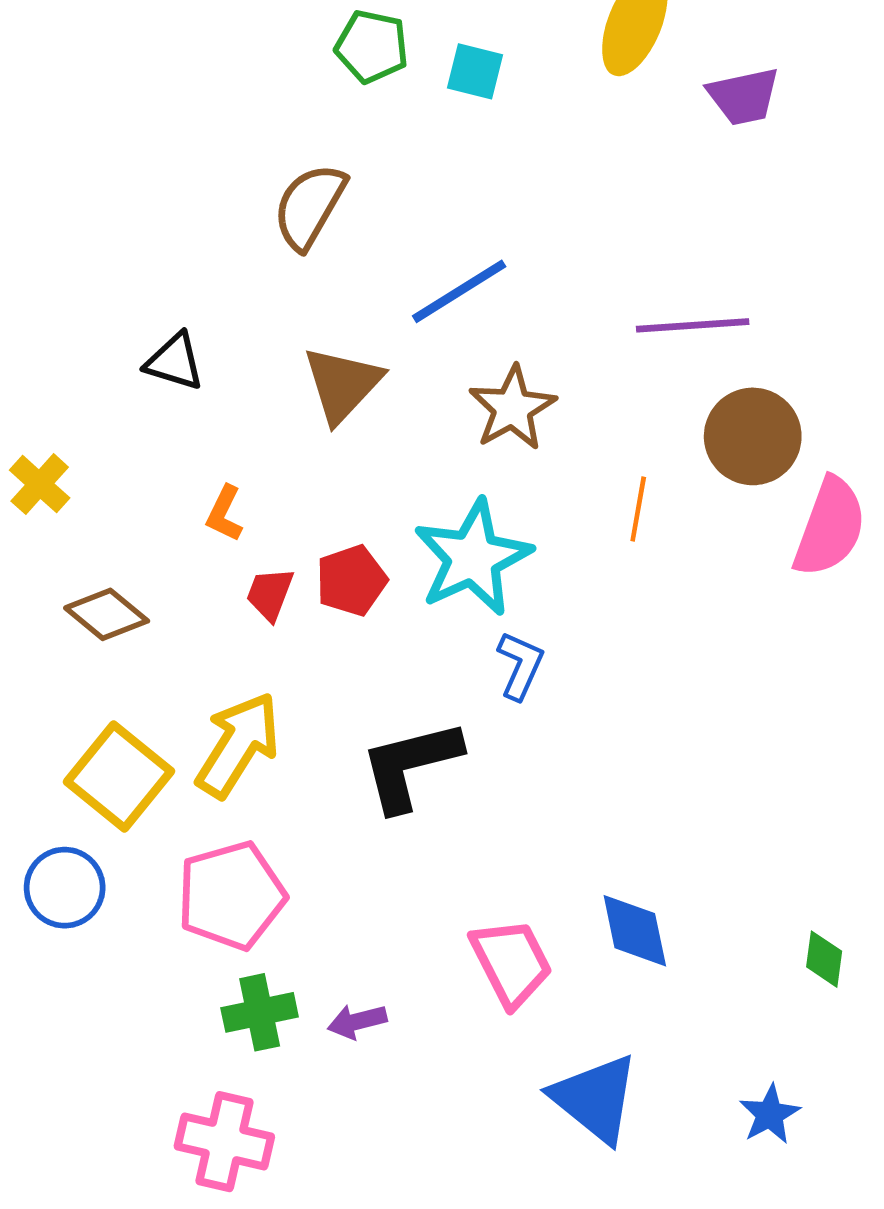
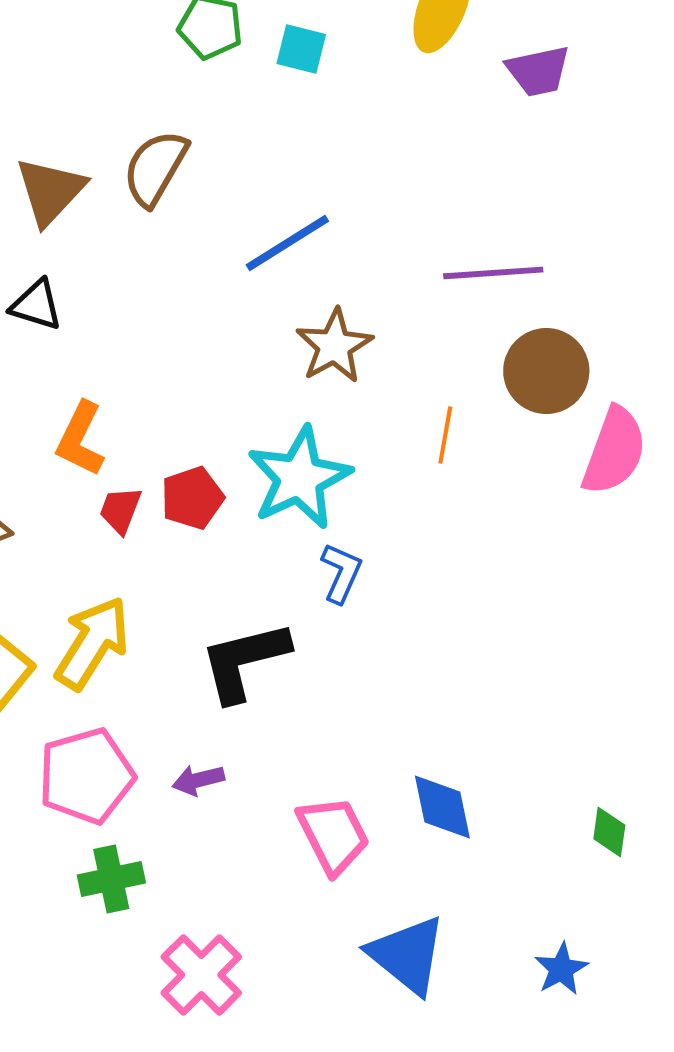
brown triangle: (342, 384) -> (50, 191), moved
orange L-shape: (224, 514) -> (80, 439), size x1.5
purple arrow: (357, 1021) -> (198, 780), moved
pink cross: (224, 1142) -> (201, 975), moved, turned 32

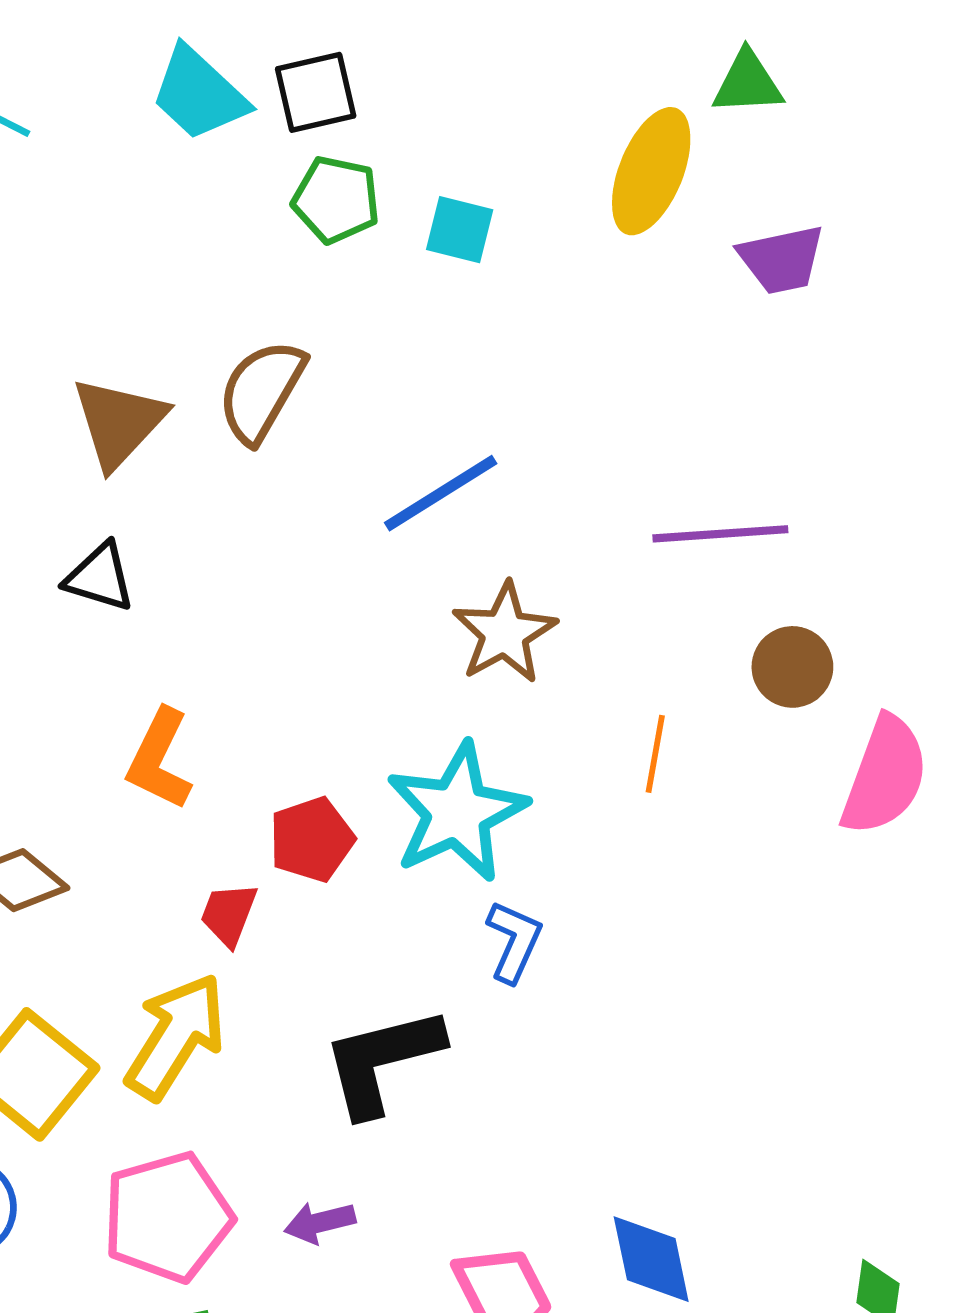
brown circle: (546, 371) -> (792, 667), size x0.7
red trapezoid: (120, 510) -> (229, 914), moved

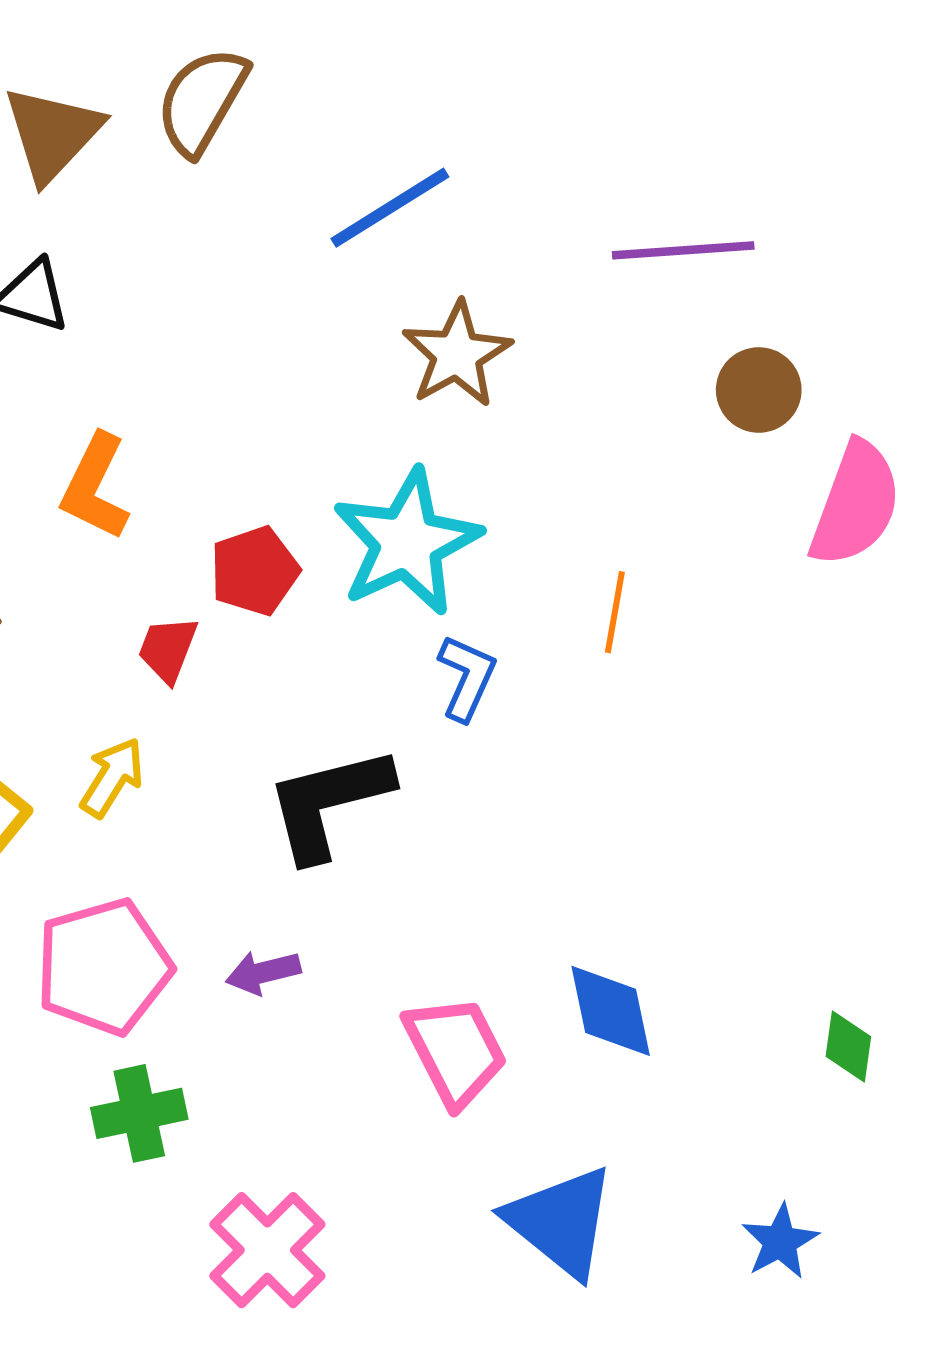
orange line: (655, 754) -> (615, 612), moved
yellow arrow: (176, 1036) -> (112, 777), size x0.6

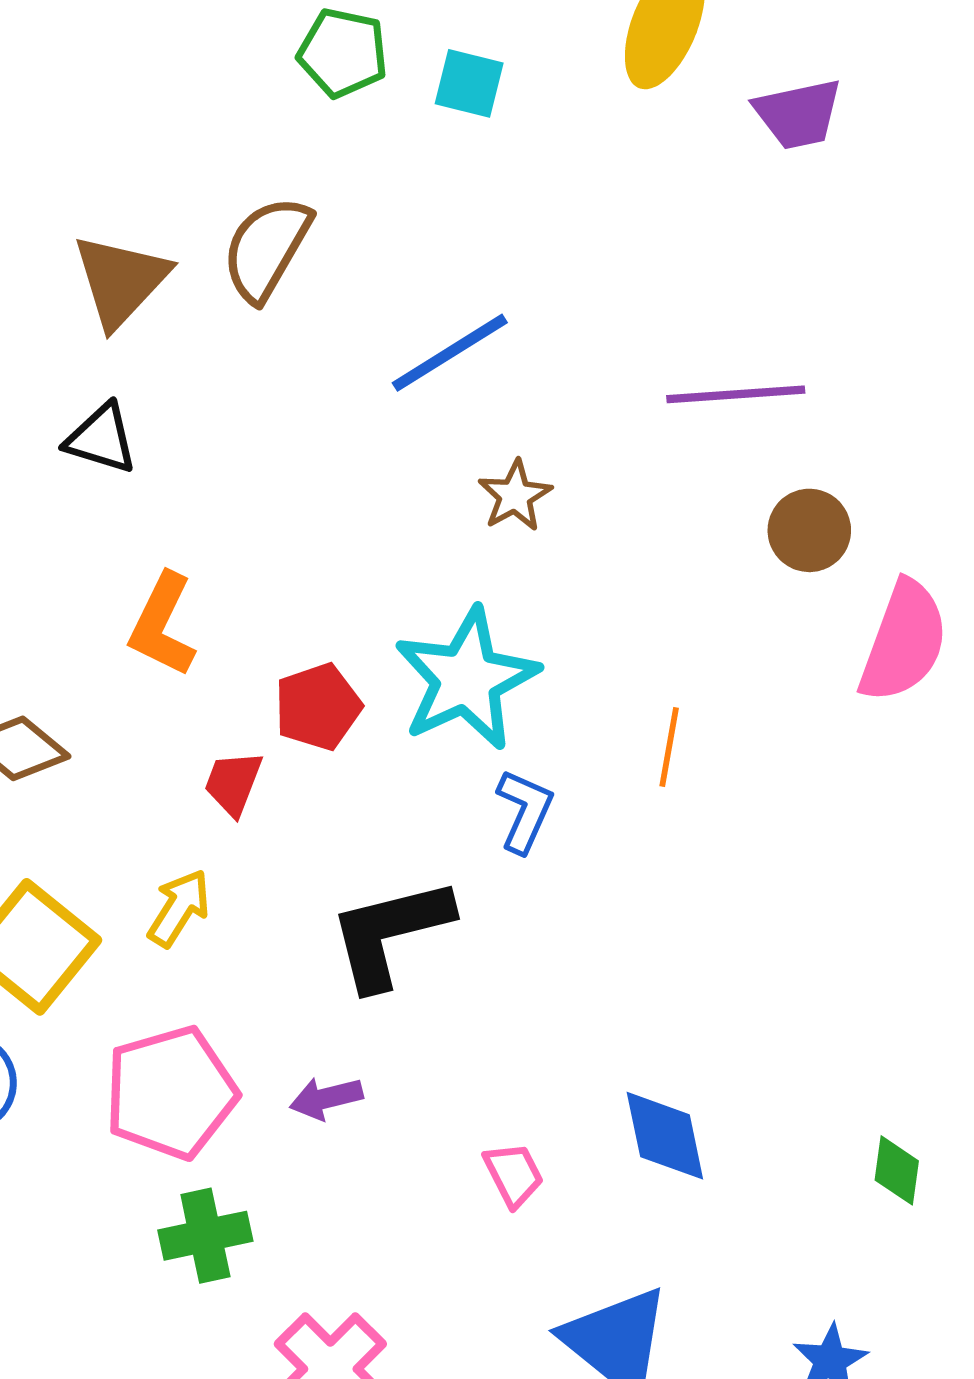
brown star: (457, 354) -> (515, 496), size x0.7
pink trapezoid: (455, 1051) -> (514, 1175), size x0.6

